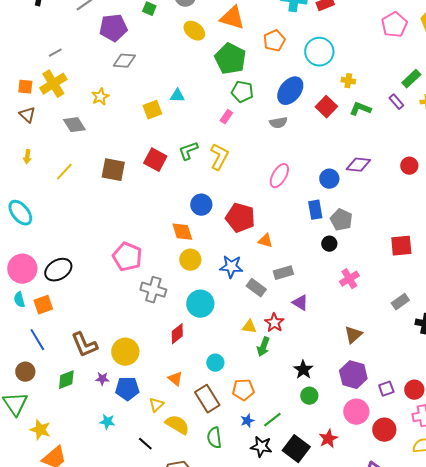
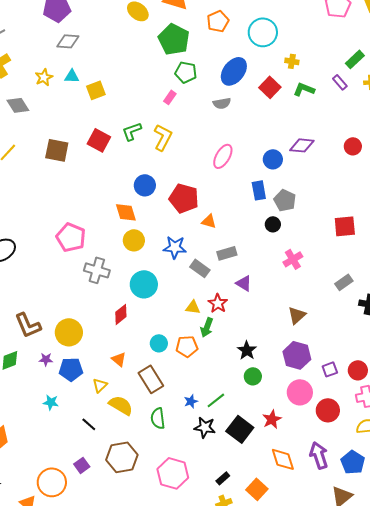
cyan triangle: (177, 96) -> (72, 76), moved
orange pentagon: (243, 390) -> (187, 346), moved

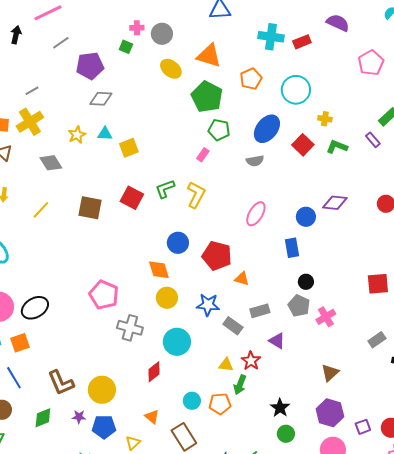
gray pentagon: (285, 200) -> (299, 306), moved

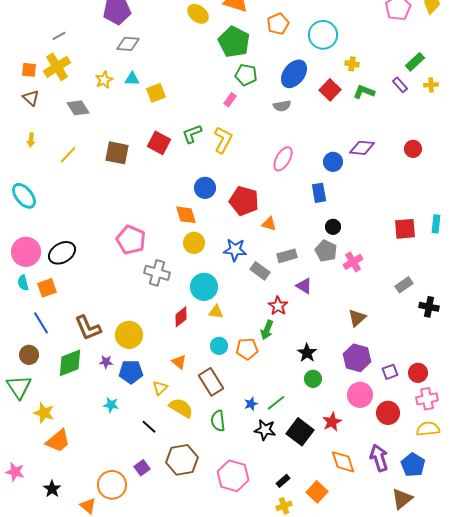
yellow triangle: (226, 365) -> (216, 312), moved
green diamond: (43, 418) -> (70, 363), size x1.4

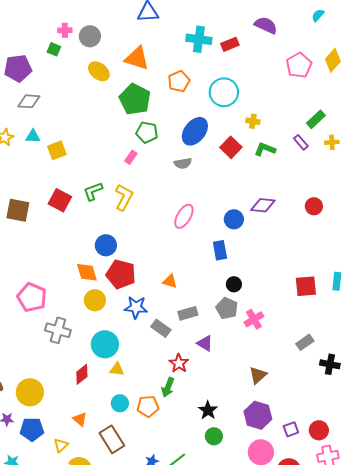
red pentagon: (244, 201) -> (121, 274), moved

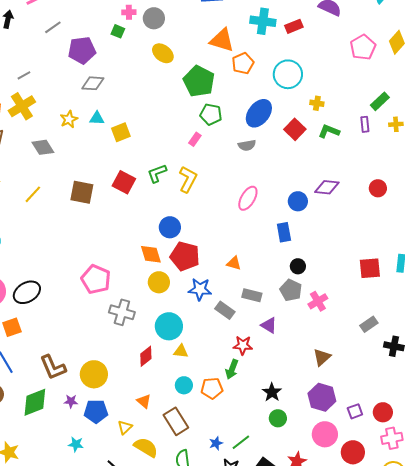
orange triangle: (137, 58) -> (222, 40), moved
purple rectangle: (301, 142) -> (365, 124), turned 35
gray rectangle: (188, 313) -> (252, 295), turned 30
red star: (179, 363) -> (243, 345), turned -30

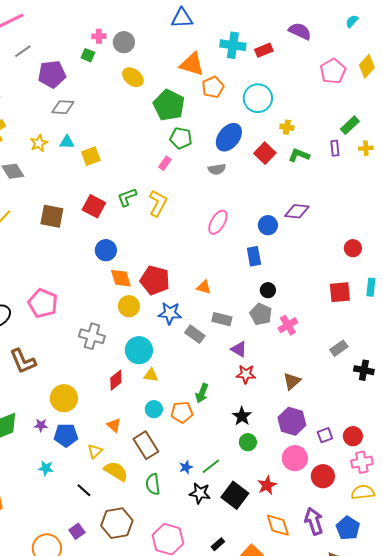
red circle: (378, 188) -> (353, 248), moved
blue circle: (170, 227) -> (106, 250), moved
pink pentagon: (96, 279) -> (43, 303), moved
red star: (243, 345) -> (246, 374), moved
brown L-shape: (53, 367) -> (23, 361), moved

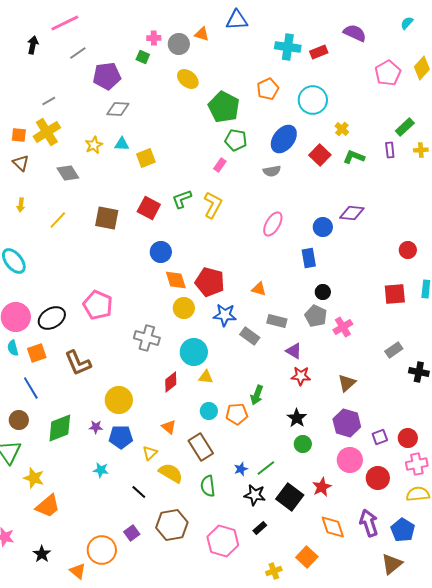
orange triangle: (192, 64) -> (202, 34), moved, size x0.6
yellow cross: (287, 127) -> (342, 129), turned 32
black rectangle: (218, 544) -> (260, 528), moved

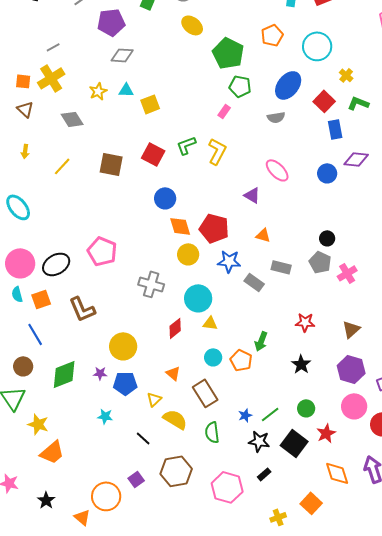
pink ellipse: (273, 224) -> (277, 170), turned -75
blue rectangle: (309, 258) -> (335, 129), moved
purple triangle: (294, 351) -> (252, 195), moved
orange pentagon: (237, 414) -> (241, 360), turned 30
green circle: (303, 444) -> (306, 408), moved

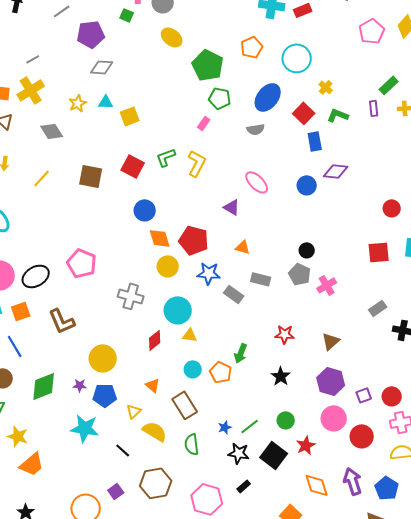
cyan star: (105, 416) -> (85, 428), size x1.8

